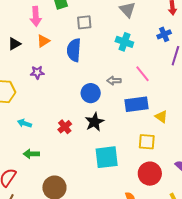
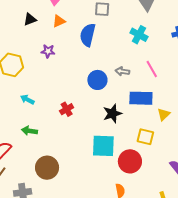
yellow triangle: (161, 117) -> (164, 114), turned 32
black star: (94, 122) -> (112, 114), moved
red circle: (150, 174) -> (130, 161), moved

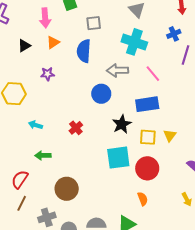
cyan cross: (139, 35) -> (134, 42), size x1.4
gray arrow: (122, 71) -> (117, 70), moved, size x1.5
yellow triangle: (164, 114) -> (170, 135), moved
yellow square: (145, 137) -> (148, 137), moved

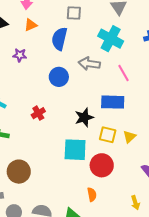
blue circle: (101, 94) -> (59, 77), moved

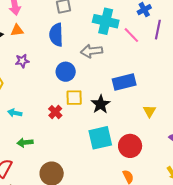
orange triangle: (31, 25) -> (17, 30), moved, turned 32
pink line: (123, 73) -> (131, 35), moved
yellow square: (108, 135) -> (74, 98), moved

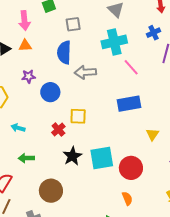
cyan cross: (106, 21) -> (114, 42), turned -30
pink line: (131, 35) -> (131, 67), moved
gray arrow: (91, 51) -> (85, 72), moved
blue circle: (66, 72) -> (50, 92), moved
black star: (101, 104) -> (72, 156), moved

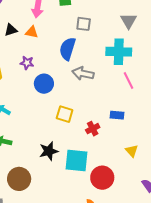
blue rectangle: (129, 104) -> (117, 115), size x0.6
red cross: (58, 129) -> (93, 129), moved
yellow triangle: (152, 134) -> (132, 151), turned -32

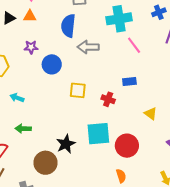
red cross: (93, 129) -> (108, 99), turned -32
black star: (49, 151) -> (66, 144), moved

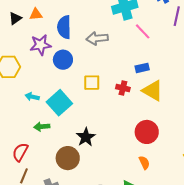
blue semicircle: (68, 26) -> (64, 27), moved
purple star: (31, 47) -> (40, 45), size x1.5
yellow triangle: (151, 114) -> (153, 91), moved, size x1.6
cyan square: (98, 134) -> (59, 103), moved, turned -30

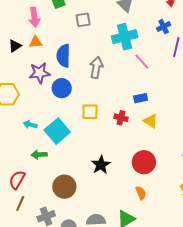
gray arrow: (97, 38) -> (96, 68), turned 105
yellow triangle: (153, 91) -> (151, 121), size x0.7
black star: (86, 137) -> (101, 165), moved

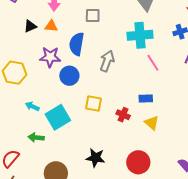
gray square: (83, 20) -> (93, 16), moved
black star: (101, 165) -> (95, 158), turned 30

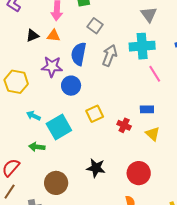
gray square: (93, 16) -> (95, 26), turned 35
gray arrow: (107, 61) -> (110, 55), moved
yellow square: (93, 104) -> (95, 114), turned -36

